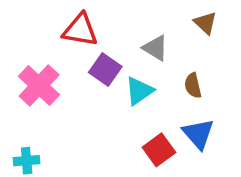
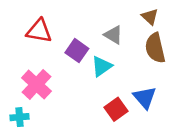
red triangle: (80, 30) -> (39, 31), moved
pink cross: (39, 85) -> (36, 84), moved
brown semicircle: (193, 85) -> (155, 48), moved, size x1.6

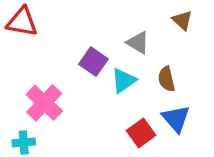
red triangle: (39, 31) -> (22, 22), moved
brown semicircle: (155, 48) -> (166, 79), moved, size x0.7

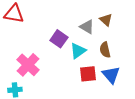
brown triangle: (182, 20) -> (106, 20), moved
red square: (141, 133) -> (88, 74), moved, turned 30

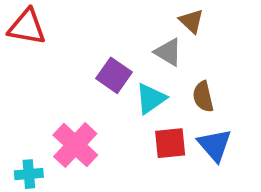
brown triangle: (106, 20) -> (191, 21), moved
pink cross: (28, 65) -> (75, 145), moved

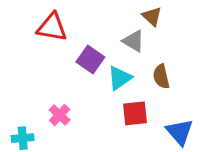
red triangle: (27, 27) -> (52, 27), moved
pink cross: (75, 145) -> (60, 115), size x0.6
blue triangle: (215, 145) -> (180, 132), moved

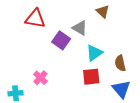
gray triangle: (133, 41) -> (80, 28), moved
brown semicircle: (161, 76) -> (120, 63), moved
cyan triangle: (120, 78) -> (94, 53), moved

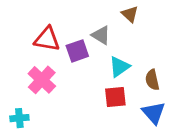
red triangle: (35, 19) -> (47, 39), moved
purple square: (61, 40) -> (77, 51), turned 36
pink cross: (40, 78) -> (42, 80), moved, size x1.5

